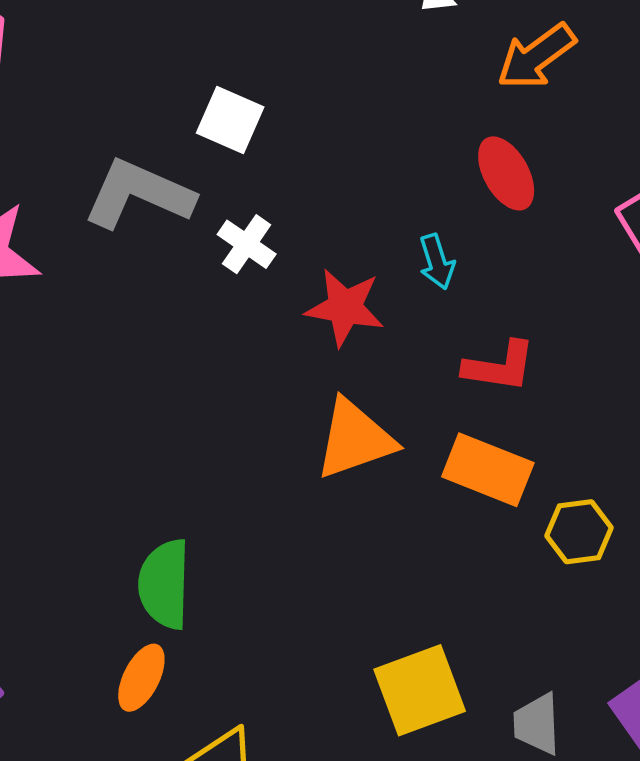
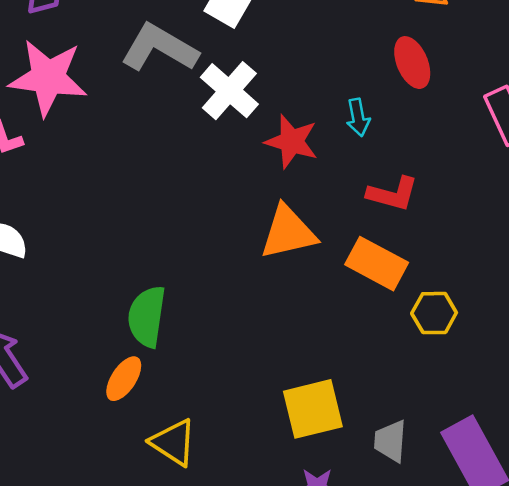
white cross: (247, 244) -> (229, 91), size x1.5

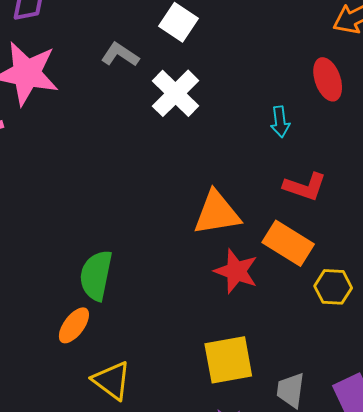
gray L-shape: (159, 48) -> (120, 55), size x0.6
red star: (292, 142) -> (236, 271), moved

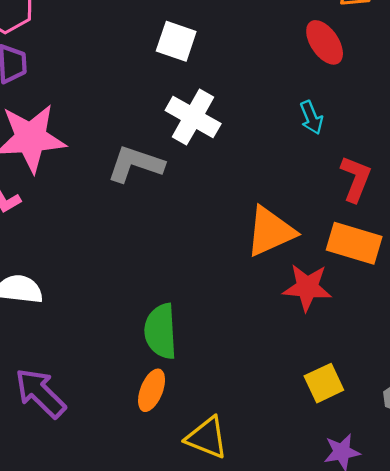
gray L-shape: (120, 55) -> (135, 164), moved, size x1.4
red ellipse: (328, 79) -> (325, 42), moved
red L-shape: (305, 187) -> (356, 179), turned -72
yellow square: (228, 360) -> (324, 383), size x0.7

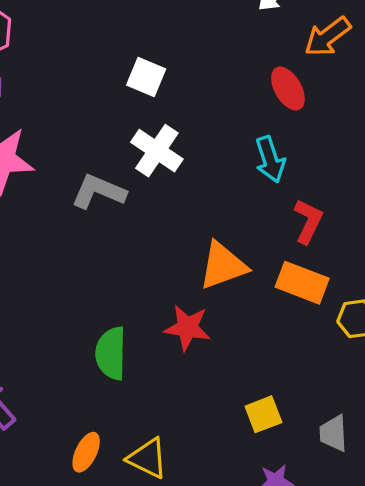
cyan arrow: (311, 118) -> (270, 159), size x1.4
red star: (307, 287) -> (187, 328), moved
orange ellipse: (152, 390) -> (86, 452), moved

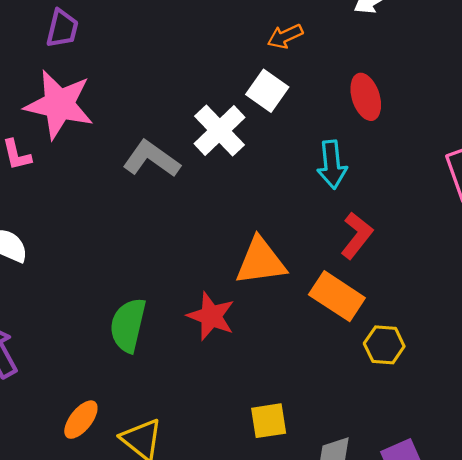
orange arrow: (327, 37) -> (285, 36), moved, size x0.7
white square: (146, 77) -> (267, 91), moved

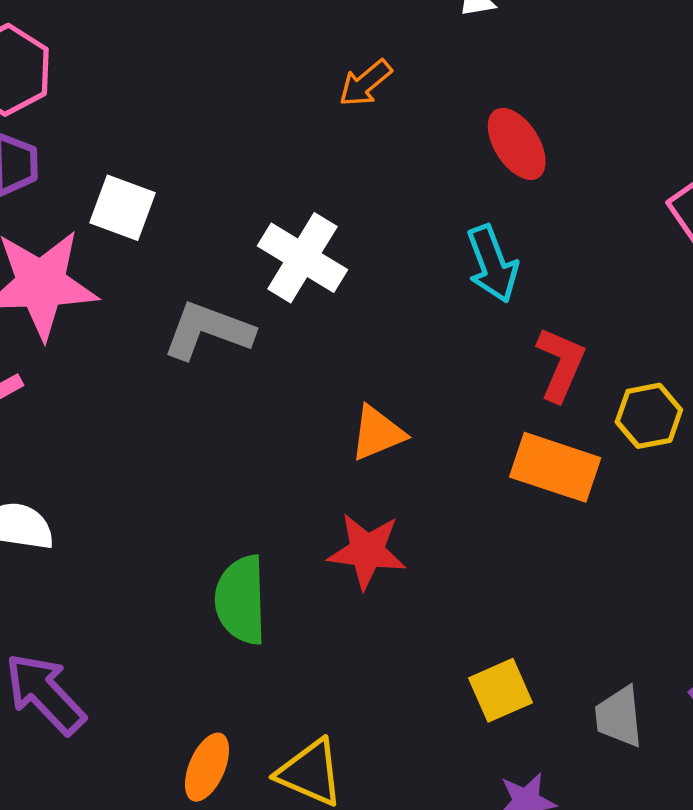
white square: (267, 91) -> (123, 208), moved
orange triangle: (261, 261) -> (377, 433), moved, size x0.7
yellow hexagon: (384, 345) -> (649, 416), moved

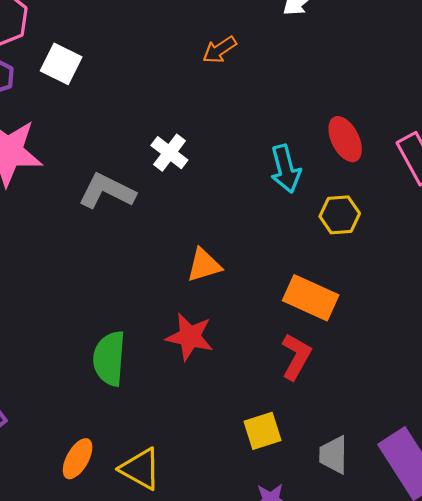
red ellipse: (517, 144) -> (345, 139), moved
white square: (123, 208) -> (61, 64), moved
white cross: (302, 258) -> (169, 153), size x0.7
red L-shape: (561, 364) -> (296, 356), moved
yellow hexagon: (649, 416) -> (340, 215), moved

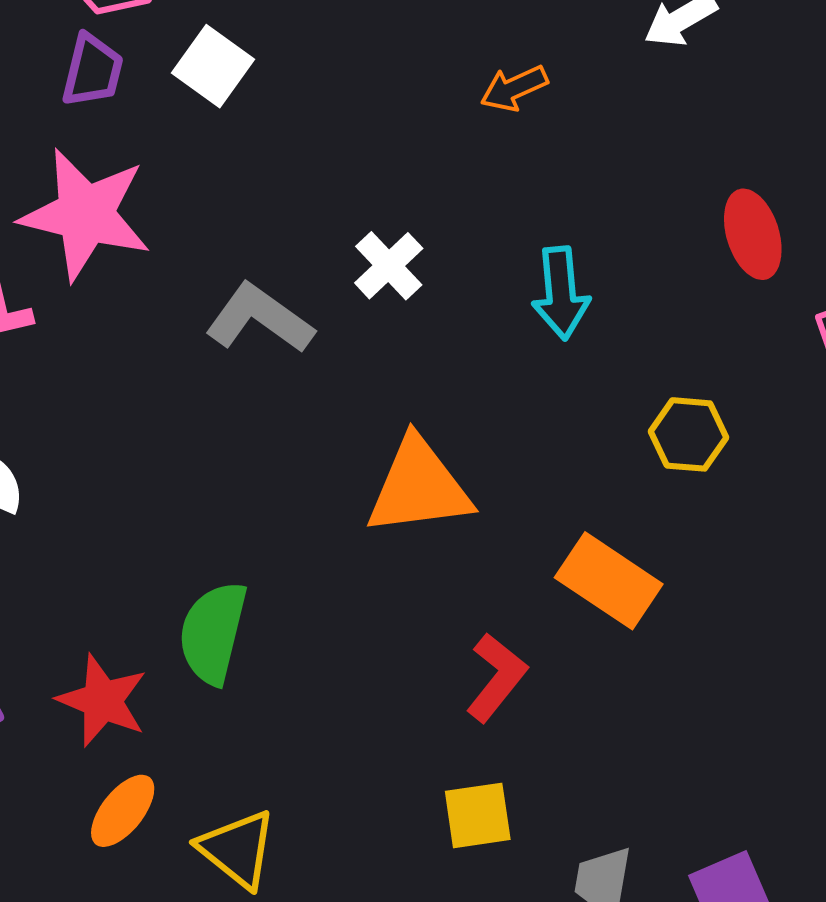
red ellipse: (345, 139) -> (753, 234), moved
cyan arrow: (285, 169) -> (561, 293), moved
orange triangle: (204, 265) -> (419, 487), size x1.6
red star: (190, 337) -> (102, 701), moved
red L-shape: (296, 356) -> (496, 677), moved

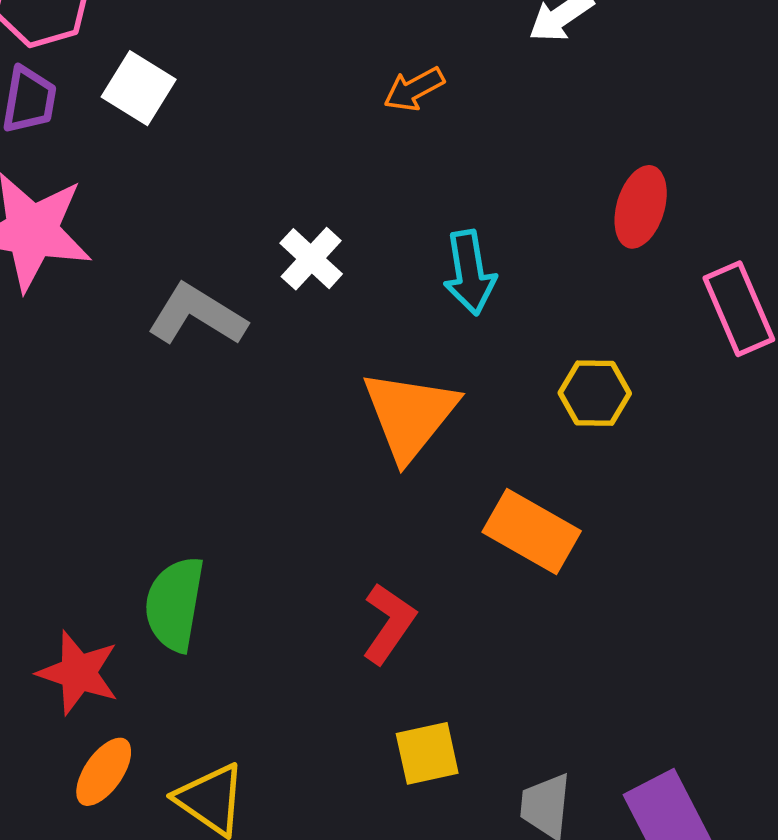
red ellipse: (753, 234) -> (641, 207), turned 38
orange triangle: (419, 487) -> (410, 415), moved, turned -40
red L-shape: (496, 677) -> (389, 623), moved

